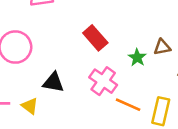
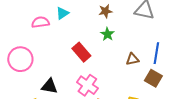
green star: (137, 58) -> (107, 34), moved

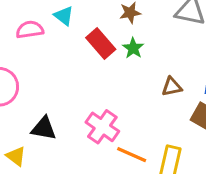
cyan triangle: (62, 13) -> (64, 16), turned -48
red rectangle: (81, 52) -> (101, 44), moved

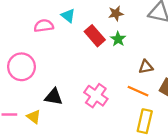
orange line: (132, 155) -> (138, 91), moved

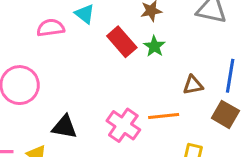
orange line: (138, 91) -> (164, 116), moved, turned -30

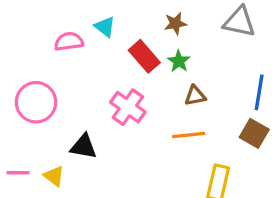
brown triangle: (193, 85) -> (195, 96), moved
pink cross: (123, 125) -> (128, 107), moved

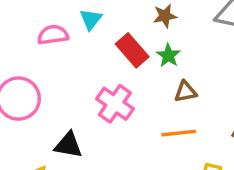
cyan triangle: (105, 27) -> (91, 19), turned 30

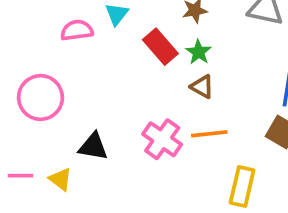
brown triangle: (186, 92) -> (202, 87), moved, turned 40
pink cross: (115, 104) -> (162, 139), moved

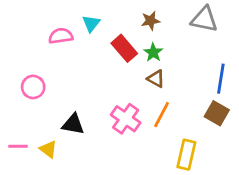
pink circle: (40, 98) -> (33, 87), size x0.7
orange line: (209, 134) -> (162, 115), turned -56

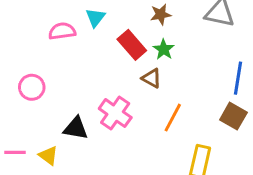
brown triangle: (156, 79) -> (152, 78), moved
pink cross: (126, 119) -> (115, 113), moved

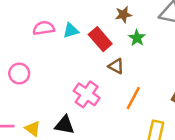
cyan triangle: (95, 18) -> (71, 31), moved, turned 35
green star: (164, 49) -> (137, 38), moved
black triangle: (76, 128) -> (65, 125), moved

